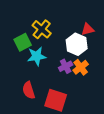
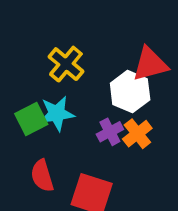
red triangle: (88, 29) -> (150, 64), size x1.5
green square: (23, 42) -> (31, 119), moved

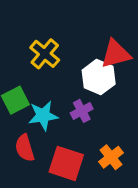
cyan star: (57, 114) -> (43, 116), moved
orange cross: (137, 134) -> (111, 157), moved

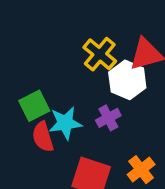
yellow cross: (45, 54) -> (100, 54), moved
red semicircle: (25, 148) -> (43, 137), moved

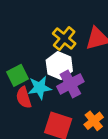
white hexagon: (127, 80) -> (59, 66), moved
purple cross: (108, 118) -> (70, 84), size x1.5

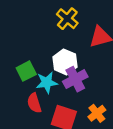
yellow cross: (64, 39) -> (67, 19), moved
red semicircle: (24, 97) -> (34, 103), moved

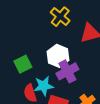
cyan star: (47, 82) -> (44, 86), moved

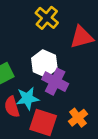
purple cross: (67, 71) -> (55, 82), turned -35

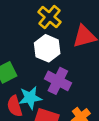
white hexagon: (44, 64) -> (47, 48), moved

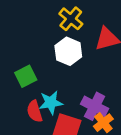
purple cross: (58, 81) -> (95, 106), moved

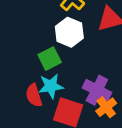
green square: (26, 76) -> (50, 59), moved

